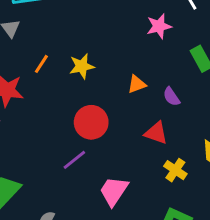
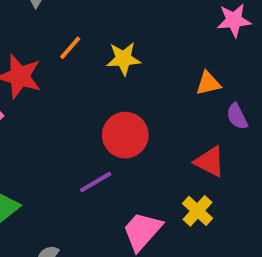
orange triangle: (137, 84) -> (208, 83), moved
yellow cross: (175, 170) -> (197, 211), moved

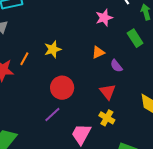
orange line: (70, 48) -> (24, 59), moved
red triangle: (210, 162) -> (108, 92), turned 36

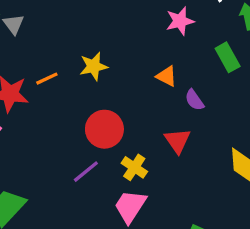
orange triangle: (98, 52) -> (166, 76), turned 48
orange line: (24, 59) -> (47, 79), turned 32
yellow cross: (107, 118) -> (134, 167), moved

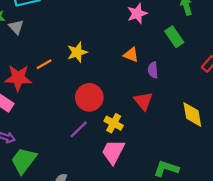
purple semicircle: (194, 100) -> (153, 70), turned 35

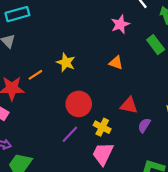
yellow star: (77, 52) -> (66, 62), turned -30
purple semicircle: (153, 70) -> (144, 125), moved, turned 40
red triangle: (143, 101) -> (129, 105), turned -36

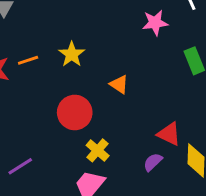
orange triangle: (116, 63) -> (119, 84), moved
red triangle: (129, 105) -> (169, 134), moved
purple line: (70, 134) -> (20, 166), moved

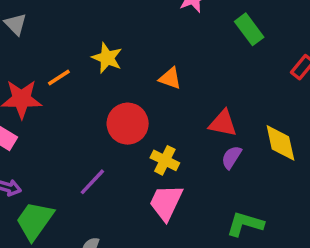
red triangle: (169, 134) -> (223, 123), moved
purple line: (20, 166) -> (92, 182), moved

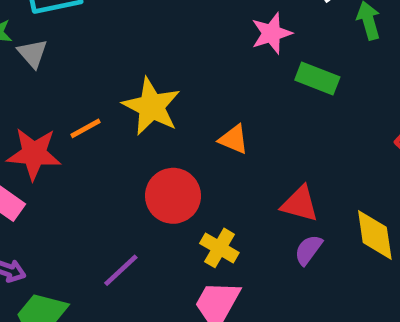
green rectangle: (249, 29) -> (317, 79), moved, turned -36
yellow star: (107, 58) -> (151, 106), size x1.4

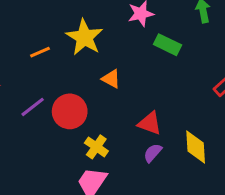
yellow star: (151, 106) -> (84, 37), moved
orange line: (86, 128) -> (40, 52), moved
purple line: (121, 270) -> (33, 107), moved

